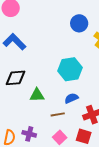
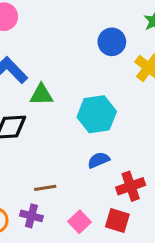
green triangle: (37, 95) -> (41, 95), moved
brown line: (58, 114) -> (45, 188), moved

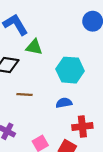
brown line: (45, 188) -> (25, 94), moved

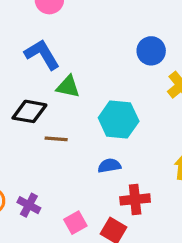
brown line: (25, 94) -> (56, 139), moved

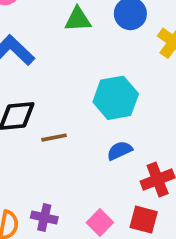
green triangle: (68, 87) -> (78, 19), moved

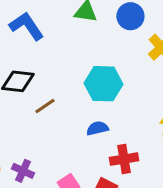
brown line: (54, 138) -> (45, 106), turned -35

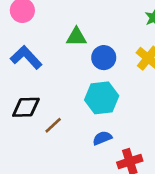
blue circle: (130, 16) -> (104, 58), moved

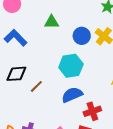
blue circle: (104, 58) -> (82, 36), moved
blue semicircle: (102, 138) -> (72, 95), size x1.5

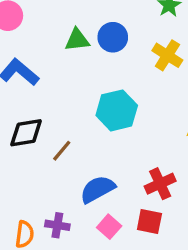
blue circle: (82, 36) -> (113, 37), moved
blue semicircle: (72, 95) -> (98, 189), moved

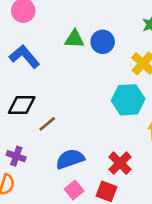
cyan hexagon: (117, 110) -> (128, 100), moved
red cross: (160, 184) -> (120, 163), turned -30
purple cross: (57, 225) -> (16, 156), moved

